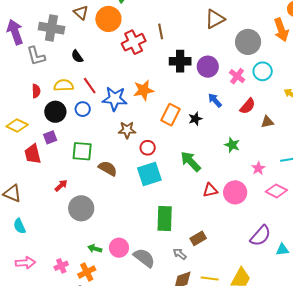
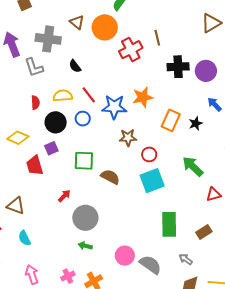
brown rectangle: (198, 238) -> (204, 232), moved
green arrow: (95, 249) -> (85, 246), moved
pink arrow: (25, 263) -> (32, 274), turned -102

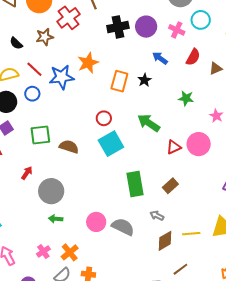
brown star: (128, 138) -> (45, 37), moved

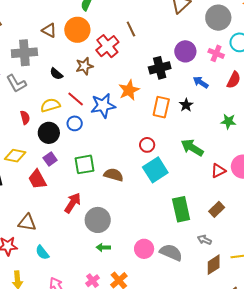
black cross: (118, 27) -> (160, 68), moved
red arrow: (27, 173) -> (73, 203), size x1.5

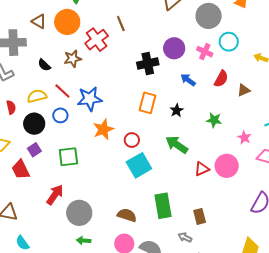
orange star: (129, 90) -> (103, 129), moved
black star: (186, 105) -> (177, 110), moved
brown semicircle: (114, 175) -> (127, 215), moved
brown rectangle: (217, 209) -> (200, 216), moved, turned -63

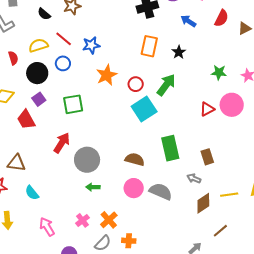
blue star: (90, 99) -> (91, 45), size x0.7
green star: (214, 120) -> (219, 73), moved
green arrow: (177, 145) -> (166, 85), moved, turned 95

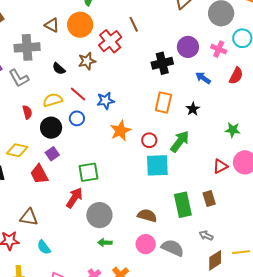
green square: (73, 104) -> (89, 172), moved
cyan square: (144, 109) -> (157, 165), turned 30
brown rectangle: (207, 157) -> (209, 198), moved

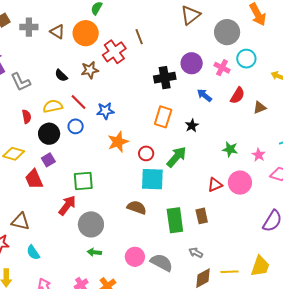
gray cross: (27, 47) -> (29, 27), moved, size x0.7
brown semicircle: (147, 216) -> (137, 207), moved

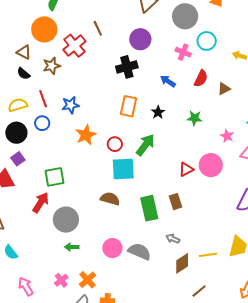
brown triangle: (57, 32) -> (24, 52), moved
purple circle: (192, 63) -> (140, 39), moved
red line: (78, 102) -> (43, 99), turned 30
green star: (230, 149) -> (195, 118), moved

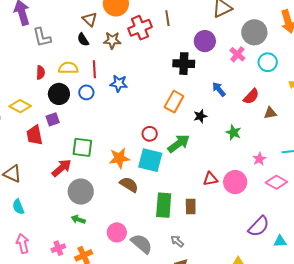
pink cross: (183, 52) -> (237, 54), moved
orange star: (86, 135) -> (119, 158), moved

